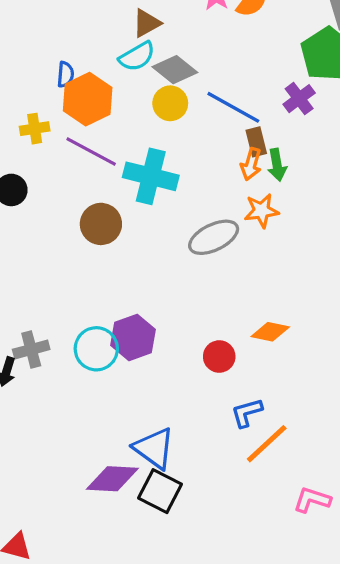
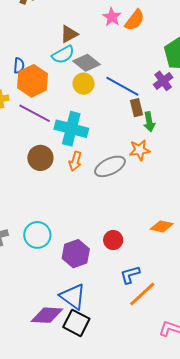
orange arrow: (251, 164) -> (75, 161), moved
orange diamond: (270, 332) -> (162, 226), moved
purple hexagon: (133, 337) -> (76, 254), moved

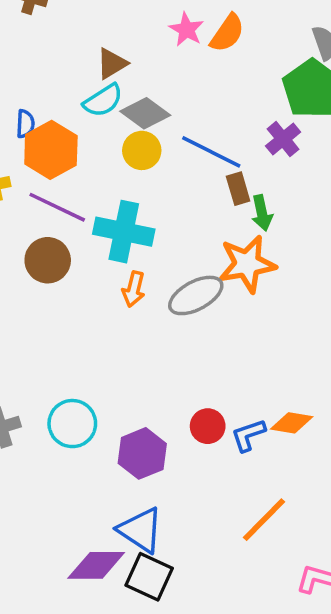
orange star: (140, 150) -> (247, 264), size x1.5
brown circle: (40, 158) -> (48, 260), moved
orange diamond: (162, 226) -> (292, 423), moved
blue L-shape: (130, 275) -> (248, 435), moved

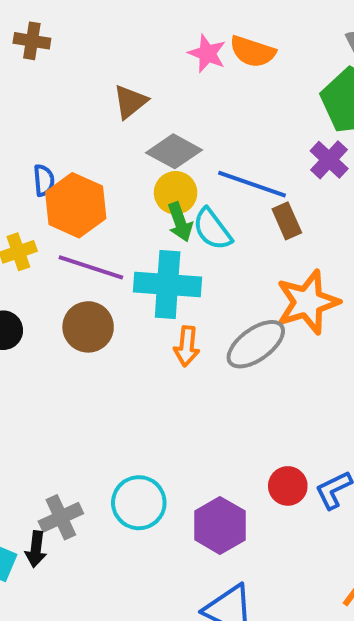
orange semicircle: (227, 33) -> (253, 52), turned 81
cyan semicircle: (103, 101) -> (212, 229), moved, turned 93
green arrow: (262, 213) -> (180, 222), moved

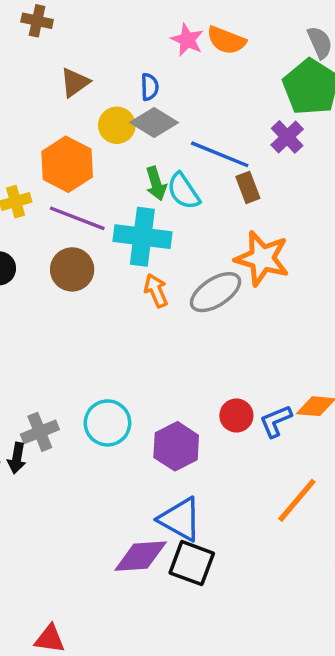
brown triangle: (130, 102) -> (75, 82), moved
blue semicircle: (44, 180) -> (150, 87), moved
yellow circle: (176, 193) -> (117, 125), moved
orange star: (308, 302) -> (262, 258), turned 30
orange arrow: (187, 346) -> (156, 291), turned 148

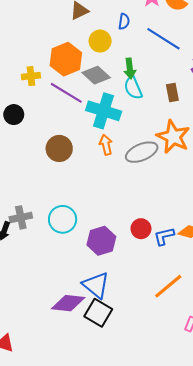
gray diamond: (154, 122) -> (96, 75), moved
blue line: (220, 154) -> (163, 39), moved
green arrow: (156, 184) -> (130, 68), moved
brown circle: (72, 269) -> (59, 148), moved

